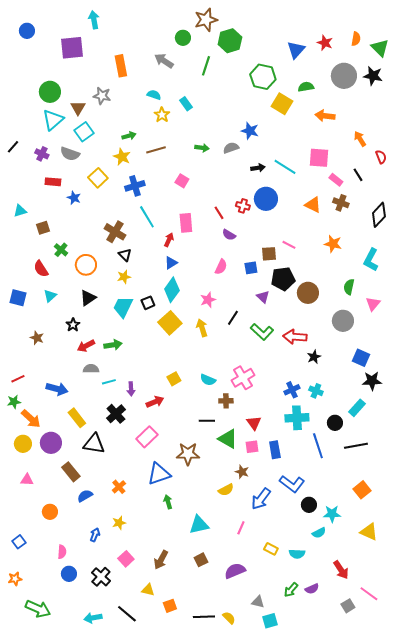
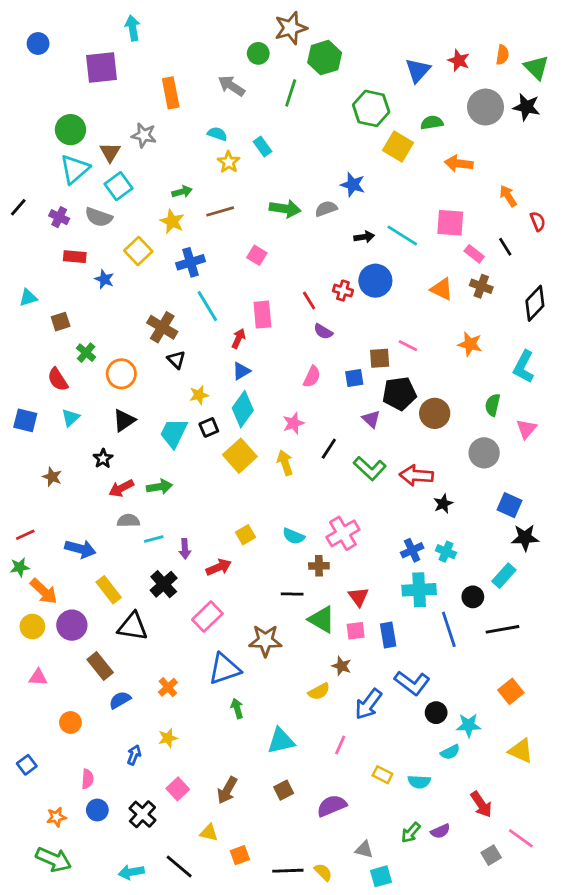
green arrow: (202, 148) -> (285, 209), size x1.5
yellow star: (124, 277) -> (199, 395), moved
orange star: (15, 579) -> (56, 817), moved

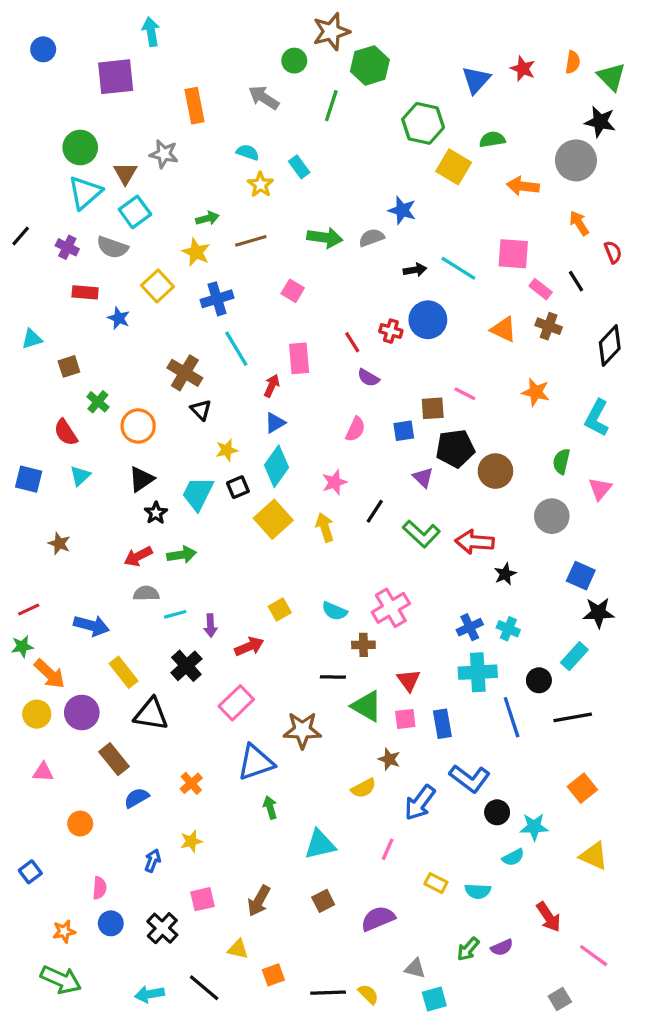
gray circle: (486, 107) -> (576, 160), moved
black star: (103, 459) -> (156, 513), moved
pink square: (178, 789) -> (203, 899), turned 30
gray square: (491, 855) -> (560, 999), moved

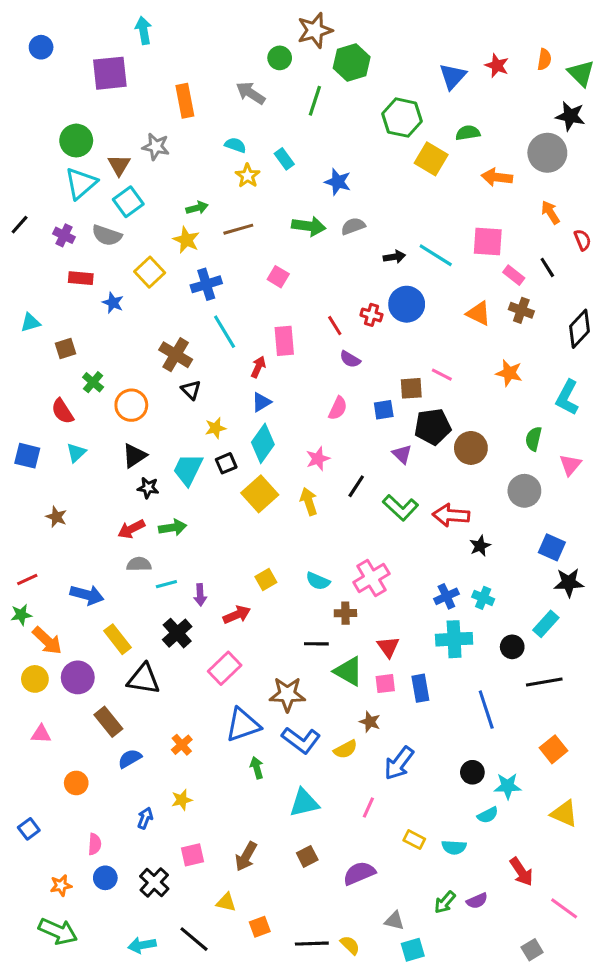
blue star: (402, 210) -> (338, 182), moved
black star: (156, 513) -> (148, 488), turned -30
blue line: (512, 717) -> (486, 710), moved
blue L-shape: (470, 778) -> (301, 740), moved

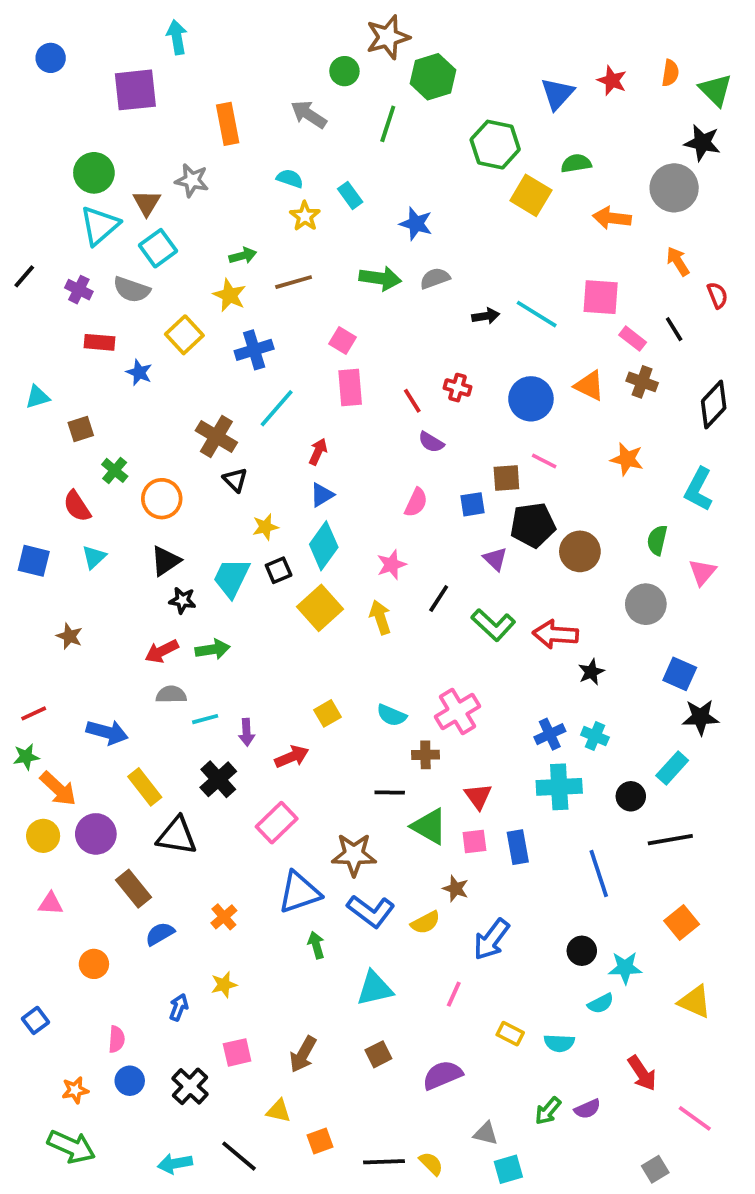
blue circle: (407, 304) -> (531, 399), moved
cyan line: (225, 332) -> (277, 408), turned 72
pink rectangle: (284, 341) -> (350, 388), moved

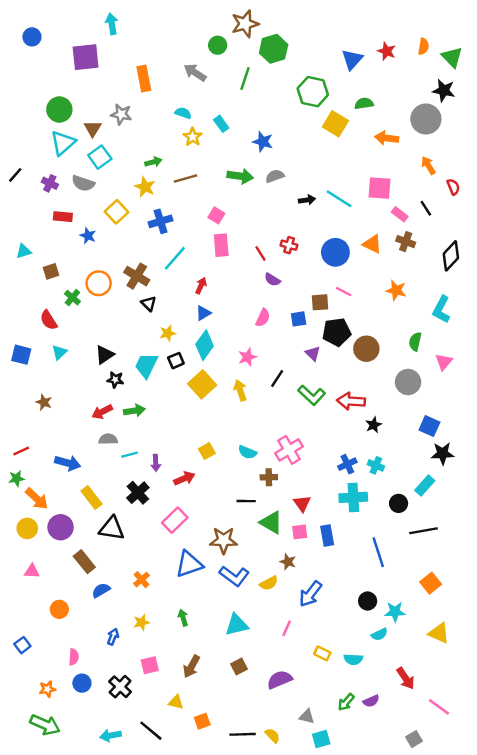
orange circle: (162, 499) -> (99, 283), moved
green arrow: (316, 945) -> (183, 618), moved

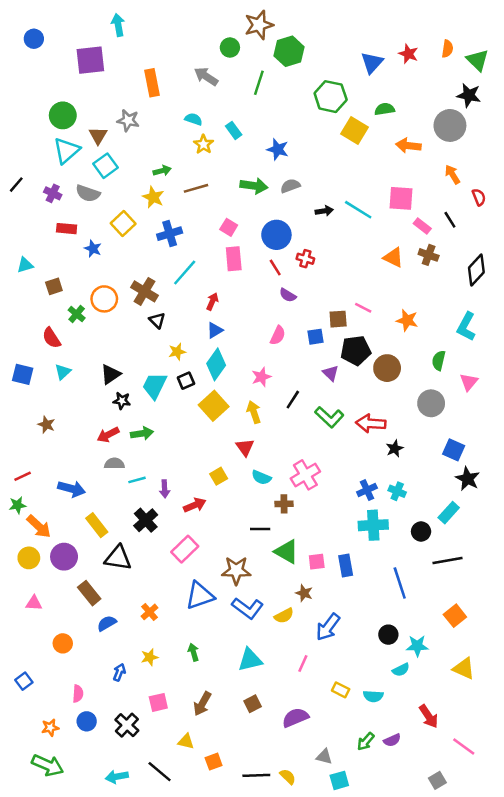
blue circle: (335, 252) -> (276, 235), moved
orange star: (396, 290) -> (407, 320), moved
black star: (443, 453) -> (468, 479), turned 30
red triangle: (302, 503) -> (245, 447), moved

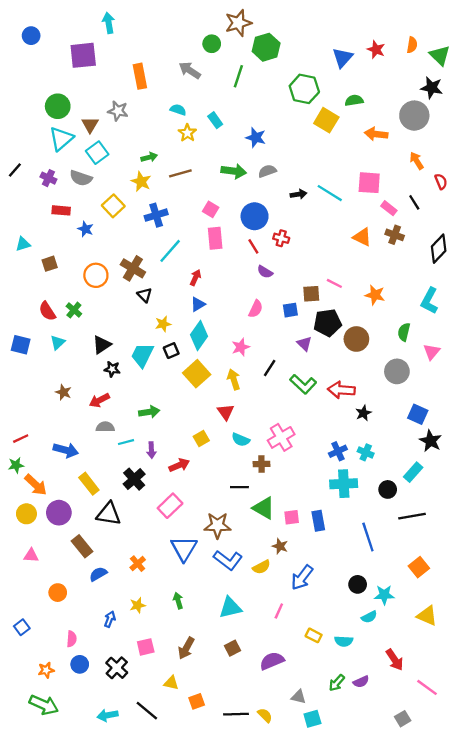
green cross: (77, 314) -> (74, 310), moved
brown star: (46, 425) -> (63, 392), moved
green arrow: (142, 433) -> (149, 412), moved
blue triangle: (200, 596) -> (184, 549), turned -40

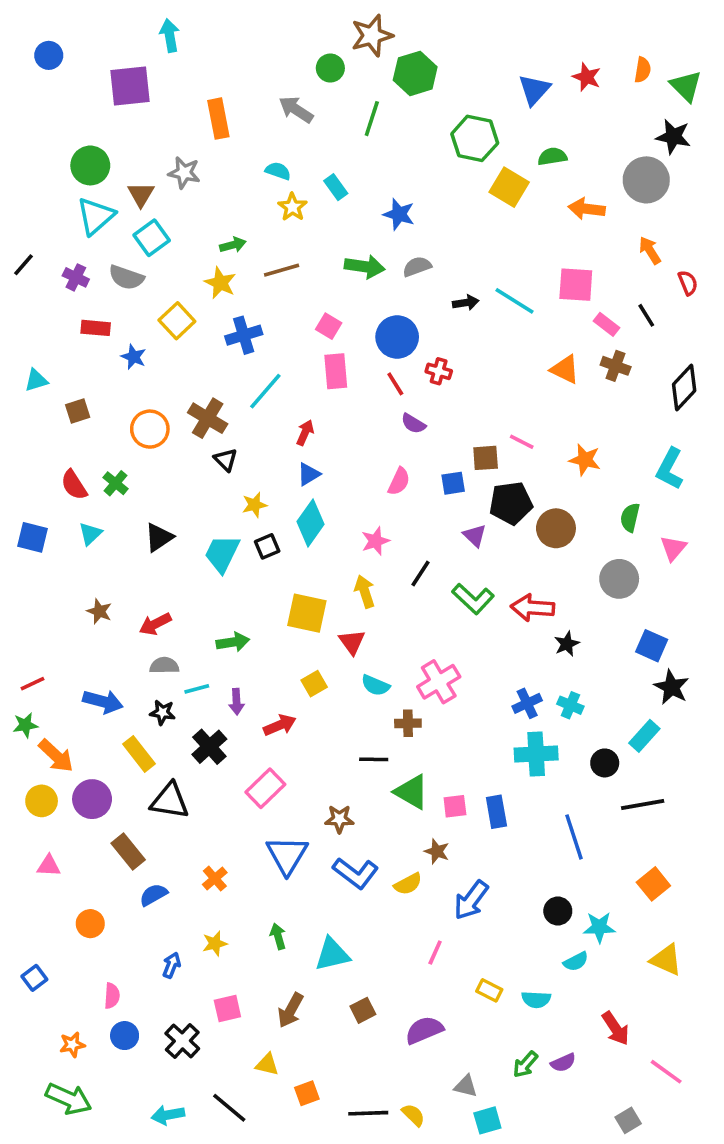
black star: (112, 369) -> (162, 712), moved
yellow square: (197, 374) -> (307, 613), moved, turned -36
brown star: (217, 525) -> (339, 819), size x0.7
cyan triangle: (230, 608) -> (332, 954), moved

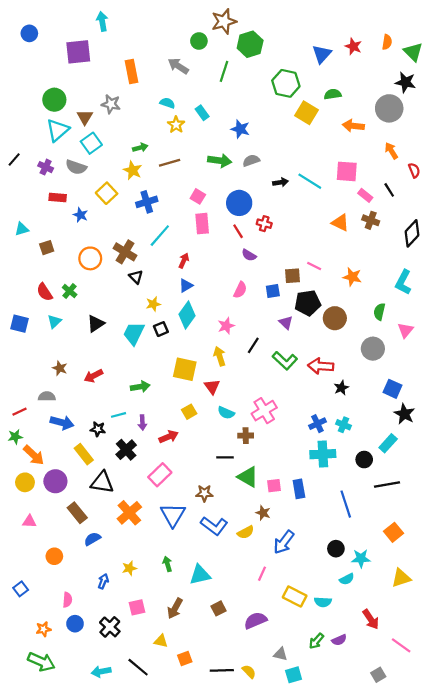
gray semicircle: (164, 666) -> (47, 396), moved
orange cross: (215, 879) -> (129, 513), moved, size x1.6
yellow triangle: (666, 960) -> (401, 578), turned -42
yellow rectangle: (489, 990) -> (295, 596), size x1.5

